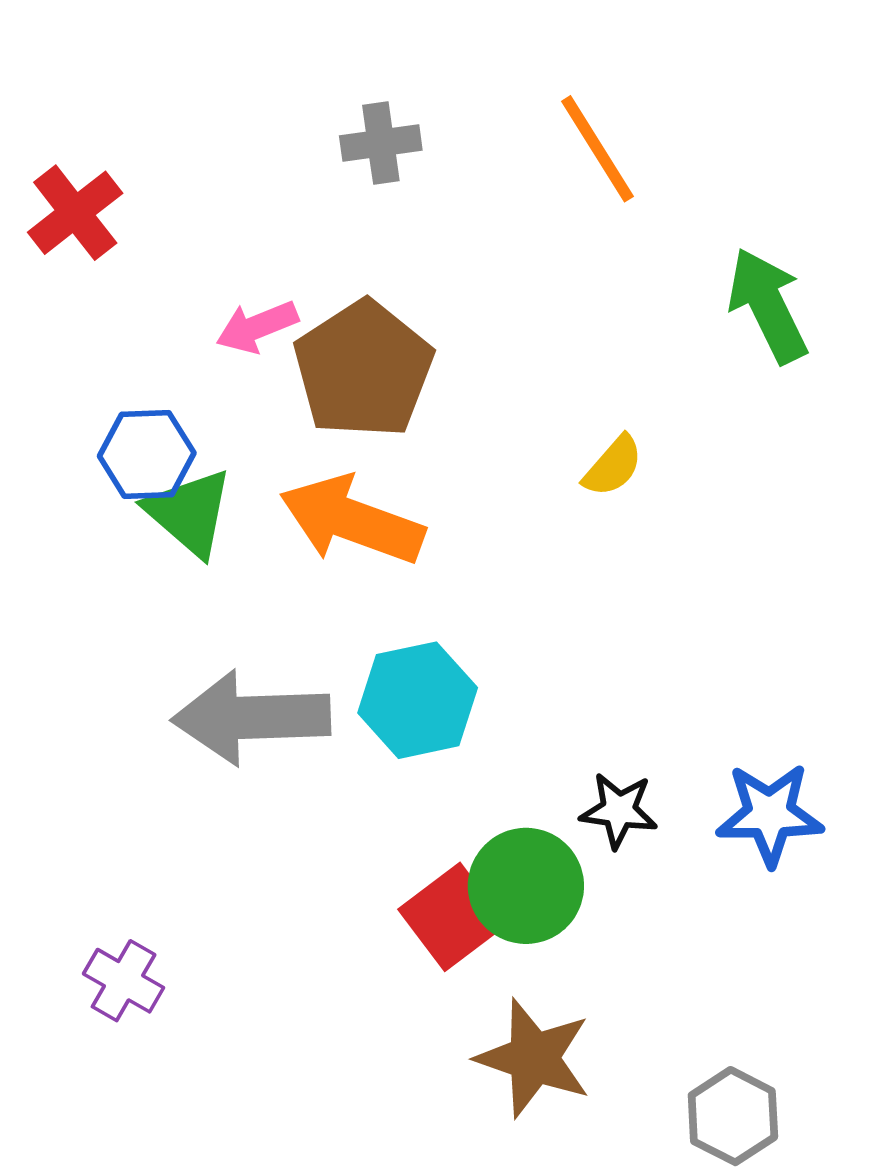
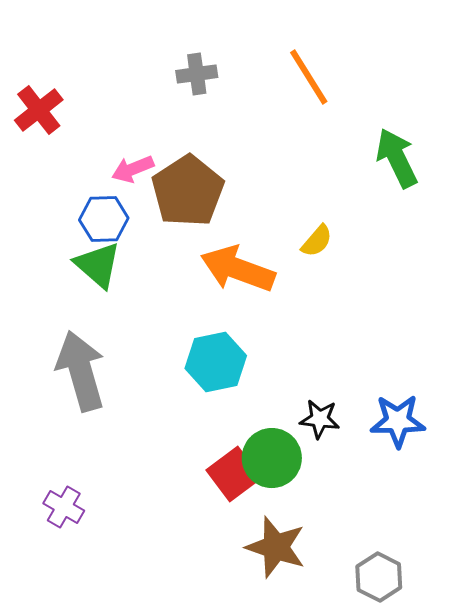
blue hexagon: (147, 454) -> (104, 219), moved
orange arrow: (352, 520) -> (238, 269), moved
gray arrow: (251, 718) -> (81, 371), moved, turned 76

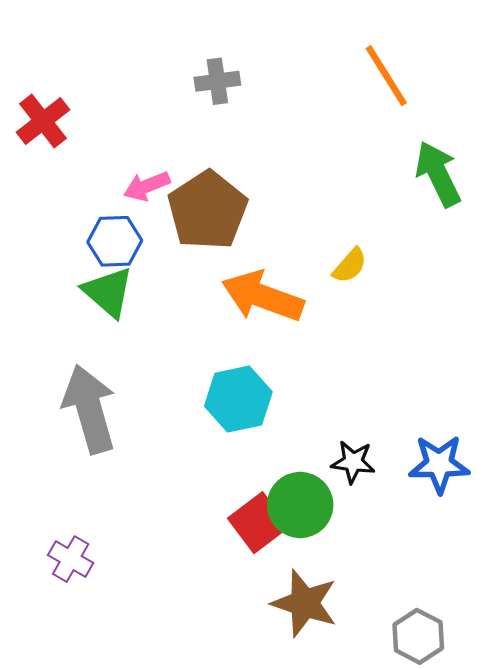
orange line: (309, 77) -> (386, 76), moved

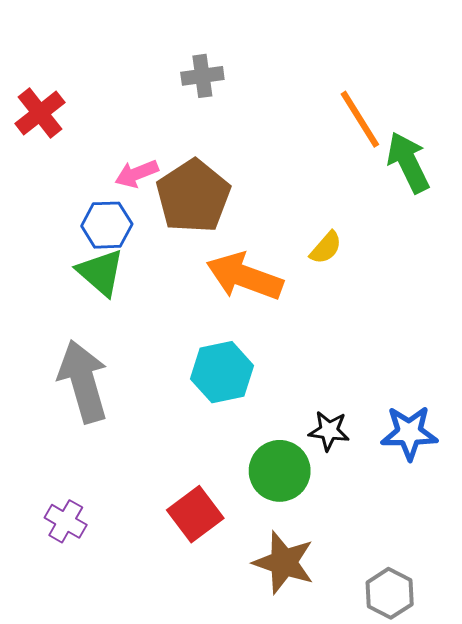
orange line: (386, 76) -> (360, 119), moved
red square: (258, 523) -> (195, 514), moved

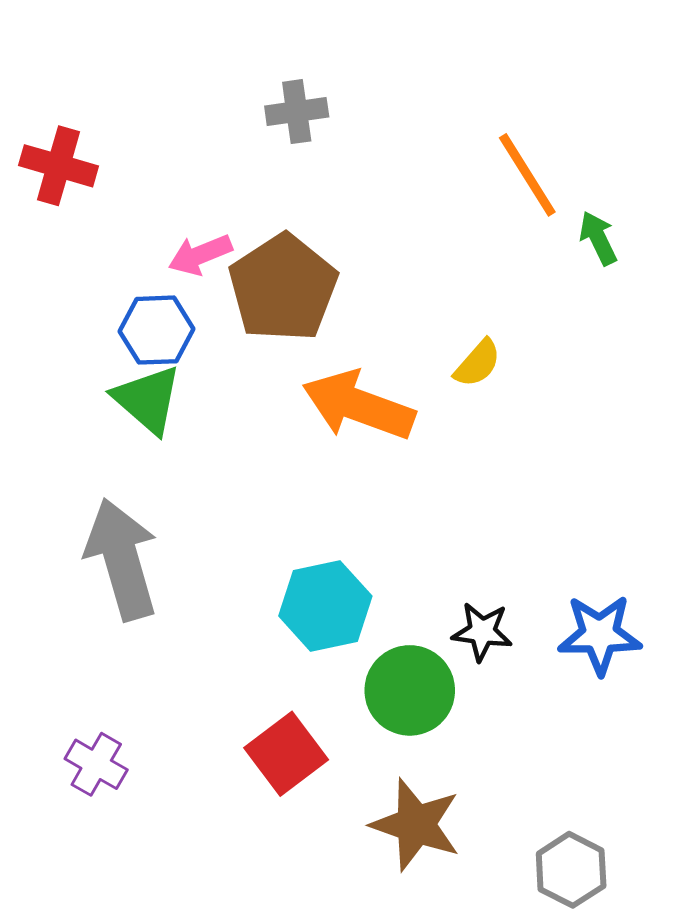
red cross: (40, 113) -> (58, 166), turned -36
green arrow: (408, 162) -> (598, 238), size x0.6
cyan hexagon: (222, 372) -> (325, 606), moved

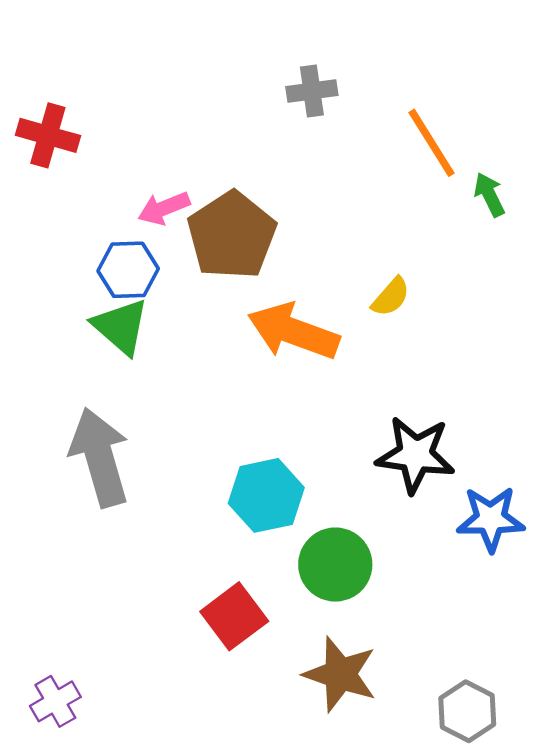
gray cross: (297, 112) -> (312, 91), moved
black star: (482, 632) -> (415, 455), moved, size x1.6
purple cross: (96, 764) -> (55, 701), moved, turned 30

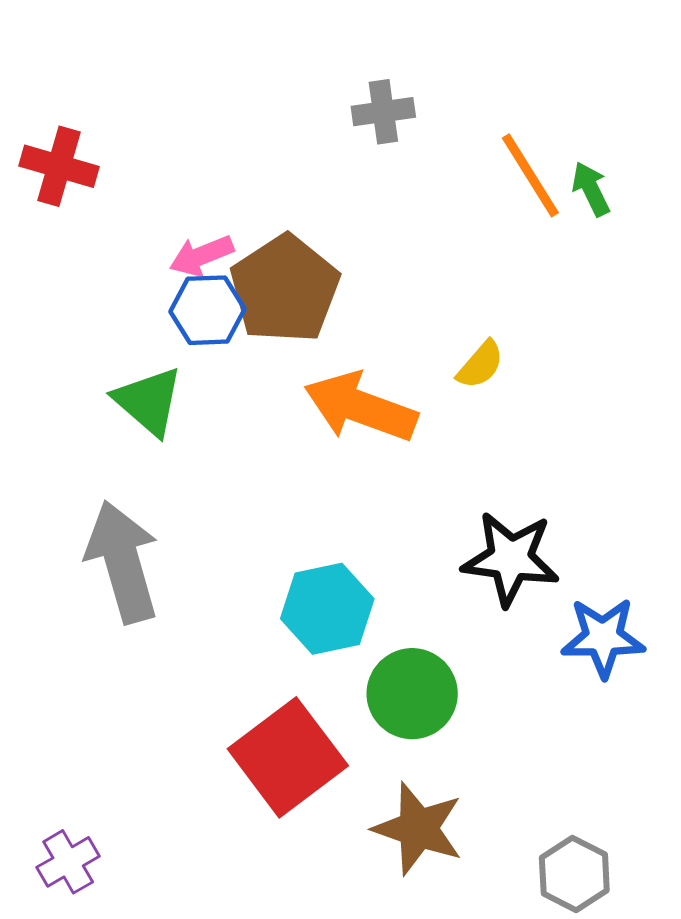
green arrow: (489, 195) -> (591, 189), moved
blue hexagon: (128, 270) -> (208, 310), moved
red square: (234, 616) -> (288, 757), size x1.4

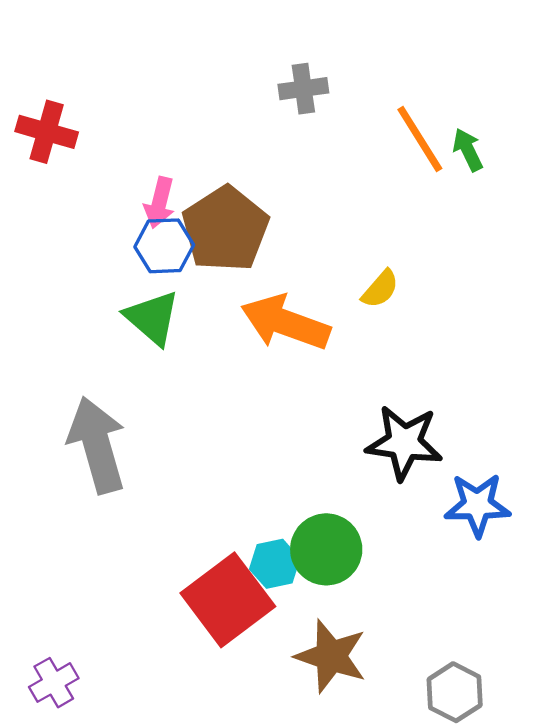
pink arrow: (201, 256) -> (159, 203), turned -54
green triangle: (148, 401) -> (152, 318), moved
cyan hexagon: (327, 609) -> (275, 564), moved, size x0.7

